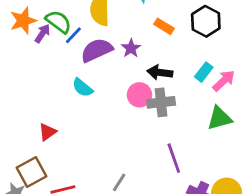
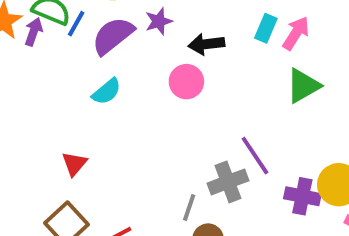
purple star: (131, 48) -> (159, 21), turned 30
cyan semicircle: (82, 88) -> (107, 92), turned -65
gray cross: (161, 102) -> (228, 182), moved

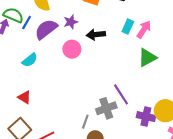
pink circle: (186, 82) -> (72, 49), moved
cyan semicircle: (107, 92) -> (30, 60), moved
red triangle: (74, 164) -> (24, 97), turned -40

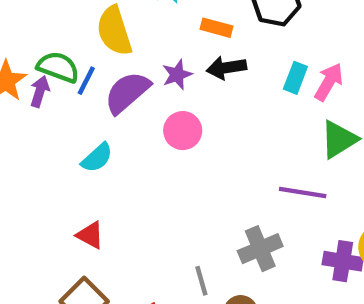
black arrow: (96, 35) -> (226, 68), moved
purple line: (121, 94) -> (303, 193), moved, turned -45
gray line: (85, 122) -> (201, 281), moved, turned -32

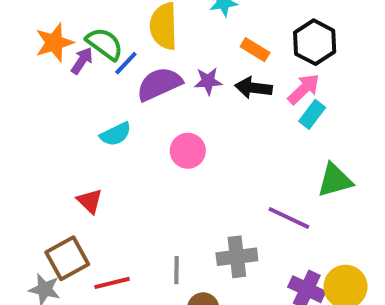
pink arrow: (329, 82) -> (304, 89), moved
pink circle: (183, 131) -> (188, 151), moved

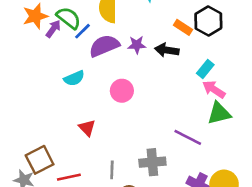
orange rectangle: (255, 50) -> (183, 27), moved
pink arrow: (304, 89) -> (214, 89), moved, turned -105
red triangle: (90, 201) -> (87, 128), moved

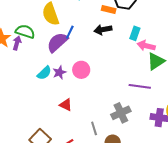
blue line: (82, 31) -> (70, 32), moved
purple star: (137, 45) -> (59, 72), moved

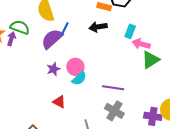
cyan semicircle: (44, 73) -> (79, 78), moved
purple line: (140, 86) -> (113, 88), moved
gray cross: (121, 113) -> (114, 111), turned -36

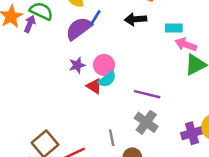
cyan rectangle: (130, 31) -> (174, 28), turned 64
red triangle: (59, 102) -> (94, 86), moved
purple cross: (153, 116) -> (192, 133), turned -30

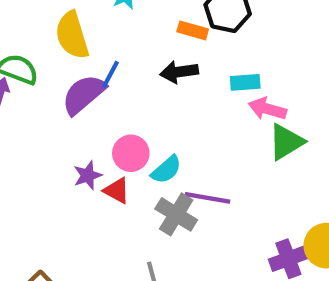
purple star: (77, 65) -> (88, 175), moved
cyan semicircle: (107, 79) -> (166, 170), moved
gray cross: (146, 122) -> (176, 214), moved

